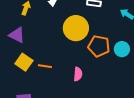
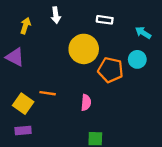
cyan circle: (122, 49) -> (137, 59), moved
yellow square: (24, 62) -> (23, 104), moved

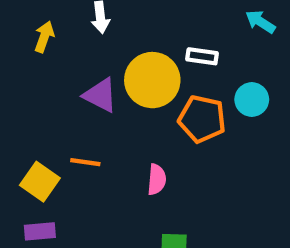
white rectangle: (105, 20) -> (202, 56), moved
cyan arrow: (143, 33) -> (260, 22), moved
purple triangle: (15, 57) -> (100, 95), moved

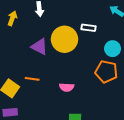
orange pentagon: (202, 119) -> (106, 72), moved
pink semicircle: (157, 179) -> (67, 87), turned 88

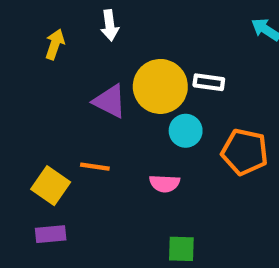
white rectangle: (89, 28) -> (209, 82), moved
cyan circle: (113, 49) -> (186, 131), moved

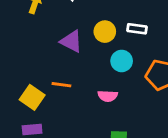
yellow circle: (160, 86) -> (105, 32), size x0.6

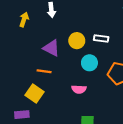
orange line: (61, 85) -> (44, 71), moved
yellow square: (32, 97) -> (35, 93), moved

